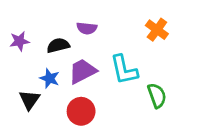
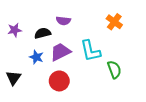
black triangle: (30, 100) -> (14, 78), moved

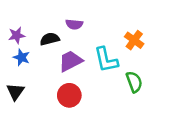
orange cross: (114, 22) -> (134, 40), moved
blue star: (36, 57) -> (22, 57), moved

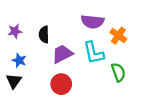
purple semicircle: (74, 24) -> (92, 22), moved, size x1.5
black semicircle: (50, 39) -> (44, 34), turned -77
blue star: (22, 57) -> (19, 60), moved

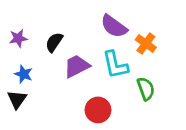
purple semicircle: (92, 22) -> (114, 26), turned 30
black semicircle: (44, 34) -> (54, 42), turned 35
red circle: (61, 84) -> (98, 110), moved

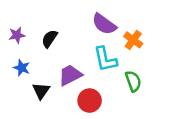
purple trapezoid: (77, 66) -> (70, 75), moved
black triangle: (17, 99) -> (41, 91), moved

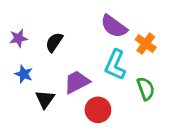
cyan L-shape: (105, 59) -> (115, 65), turned 36

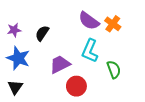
orange cross: (146, 44) -> (113, 24), moved
blue star: (24, 74) -> (18, 58), size x1.6
black triangle: (45, 99) -> (15, 87), moved

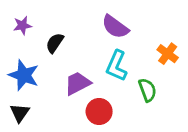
orange cross: (113, 24) -> (168, 54), moved
purple star: (14, 30) -> (22, 25), moved

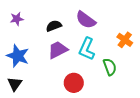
black semicircle: (55, 43) -> (54, 26), moved, turned 35
purple trapezoid: (78, 83) -> (58, 50), moved

